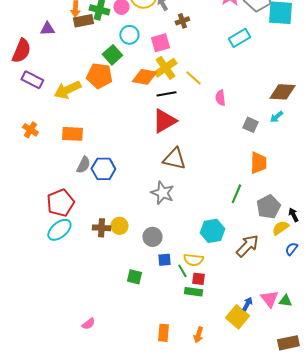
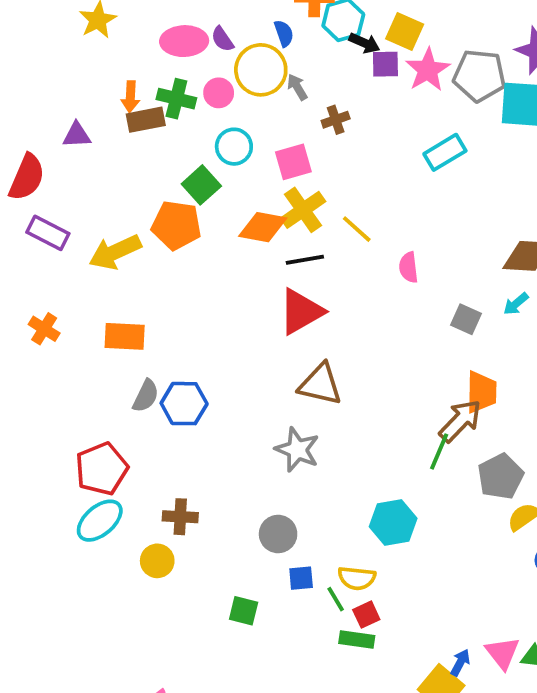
yellow circle: (119, 226) -> (157, 561), moved
brown arrow: (247, 246) -> (460, 421), moved
red square: (198, 279) -> (366, 615), turned -32

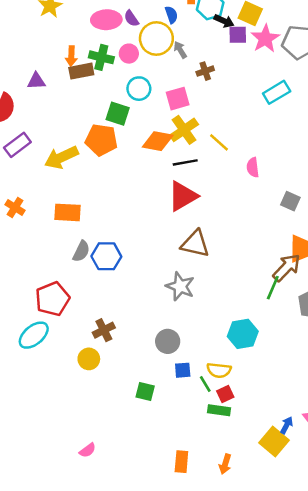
green square: (201, 185) -> (118, 114), turned -30
purple rectangle: (48, 233) -> (17, 145), turned -64
brown cross: (180, 517) -> (104, 330), turned -30
cyan ellipse: (100, 521) -> (34, 335), moved

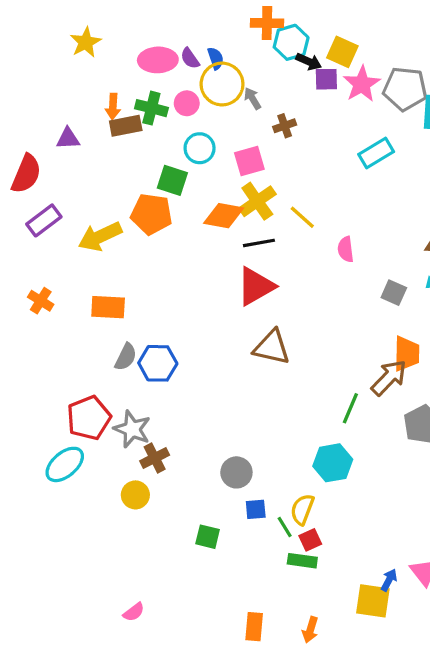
blue semicircle: (171, 15) -> (216, 58), moved
gray star: (180, 286) -> (132, 429), moved
green line: (273, 288) -> (350, 408), moved
yellow semicircle: (219, 370) -> (302, 509), turned 105
yellow square: (274, 442) -> (373, 601), turned -32

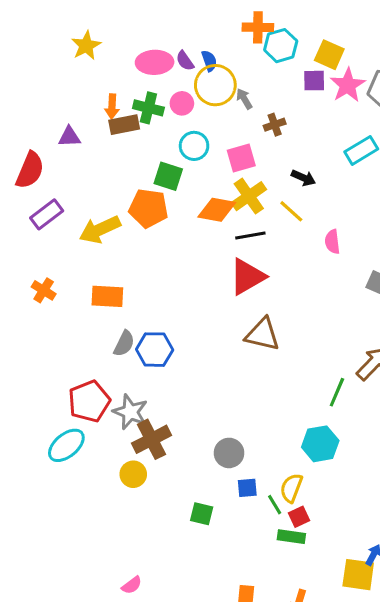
black arrow: (309, 62) -> (303, 178), moved
brown cross: (155, 458) -> (151, 439), size x1.4

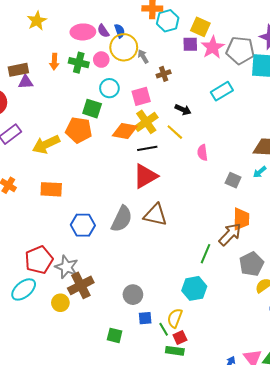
brown rectangle: (124, 125) -> (18, 70), moved
gray semicircle: (124, 344) -> (122, 219), moved, size x1.5
yellow circle: (133, 474) -> (60, 303), moved

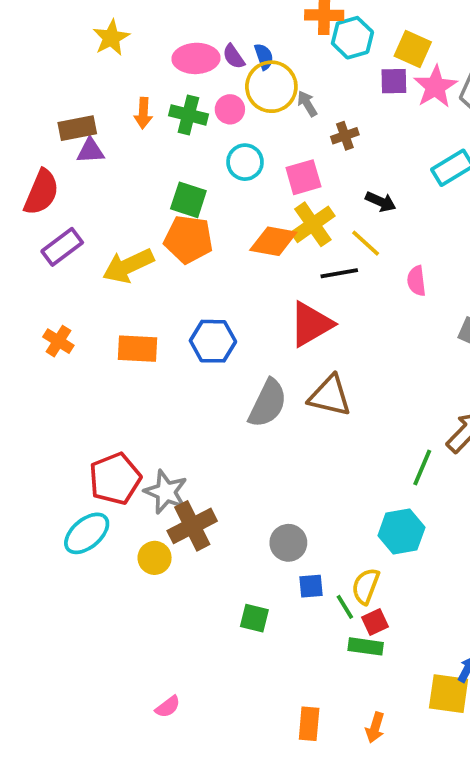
green square: (92, 109) -> (188, 200), moved
black line: (147, 148) -> (339, 273), moved
blue hexagon: (83, 225) -> (213, 341), moved

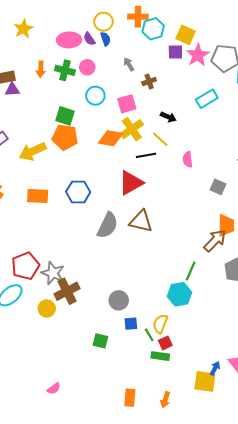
yellow circle: (271, 87) -> (103, 22), moved, size x0.7
green line: (422, 467) -> (191, 271), moved

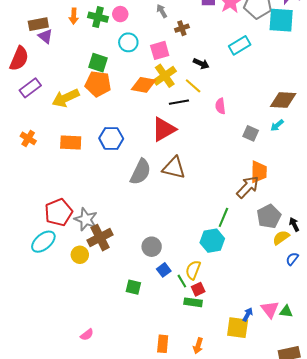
purple triangle: (12, 90) -> (45, 36), turned 42
blue square: (131, 324) -> (164, 270), turned -32

